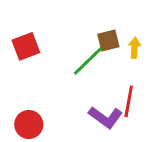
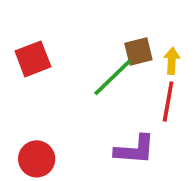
red line: (129, 101) -> (168, 102), moved
purple L-shape: (106, 117) -> (135, 150), turned -32

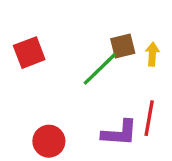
red line: (168, 102) -> (149, 118), moved
red circle: (37, 159) -> (49, 141), moved

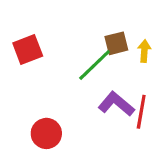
purple L-shape: (119, 133) -> (116, 104), moved, turned -144

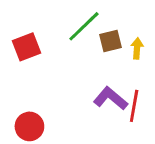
green line: (95, 65) -> (84, 26), moved
red circle: (46, 133) -> (29, 126), moved

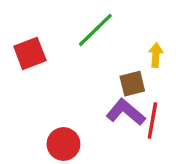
brown square: (110, 41) -> (132, 84), moved
red circle: (29, 126) -> (63, 144), moved

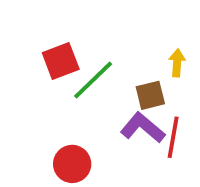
green line: (95, 30) -> (93, 80), moved
red square: (30, 53) -> (61, 61), moved

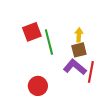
yellow arrow: (177, 63) -> (79, 35), moved
green line: (93, 80) -> (49, 42), turned -60

